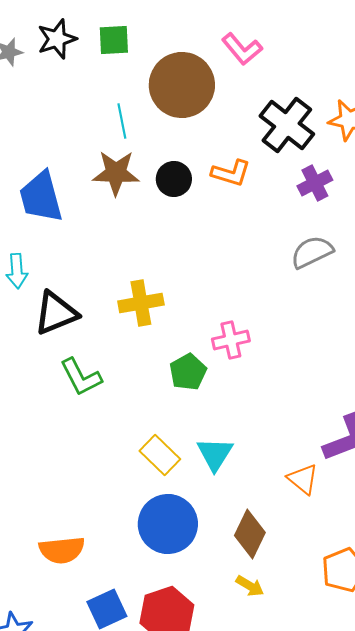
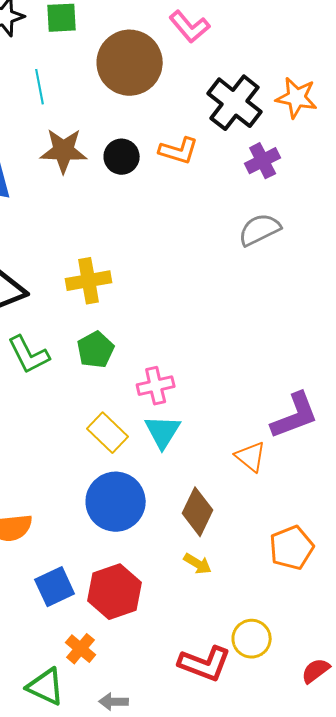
cyan line: (122, 121) -> (40, 87), moved
pink cross: (231, 340) -> (156, 386), moved
green pentagon: (188, 372) -> (96, 350), moved

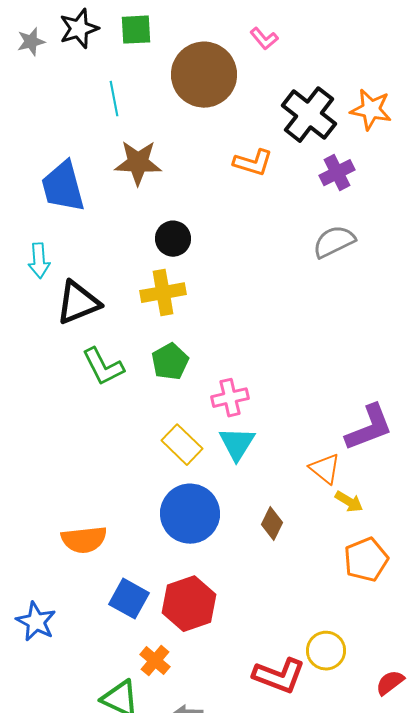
pink L-shape: (190, 27) -> (264, 39), size x0.7
black circle: (122, 157) -> (173, 239), moved
brown diamond: (198, 512) -> (272, 524), size x0.7
yellow arrow: (198, 564) -> (349, 502), moved
blue square: (55, 587) -> (129, 599), turned -36

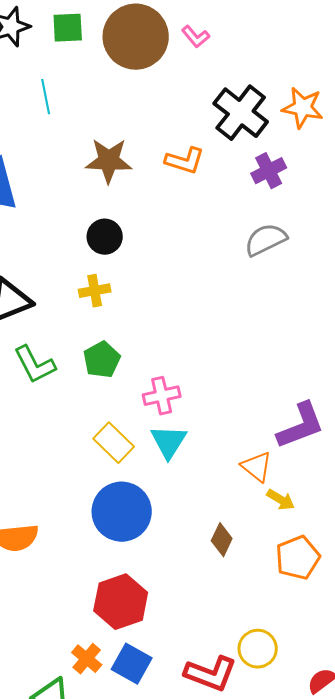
brown circle: (204, 75) -> (136, 37), moved
brown star: (138, 163) -> (109, 161), moved
yellow cross: (163, 293) -> (95, 291), size x0.7
brown diamond: (272, 524) -> (222, 540), moved
blue square: (129, 599) -> (132, 664), moved

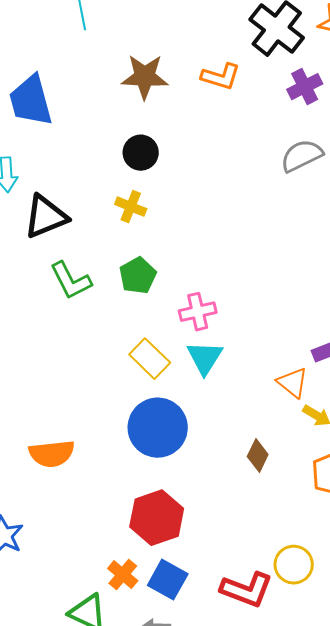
yellow cross: (95, 291) -> (131, 207), turned 32

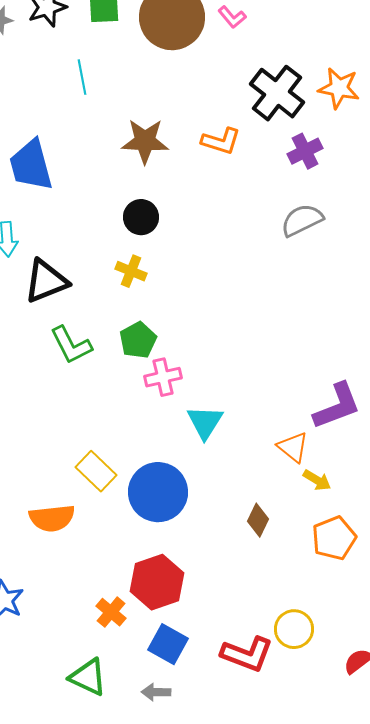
pink cross: (198, 312) -> (163, 377), moved
yellow rectangle: (150, 359) -> (96, 471), moved
orange cross: (123, 575) -> (111, 612), moved

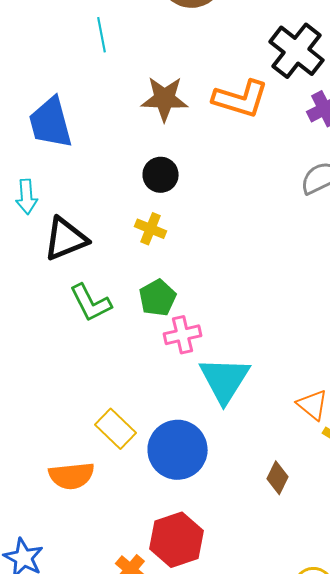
orange L-shape: (221, 141) -> (241, 99), size x1.4
cyan triangle: (205, 422) -> (225, 380), size x1.4

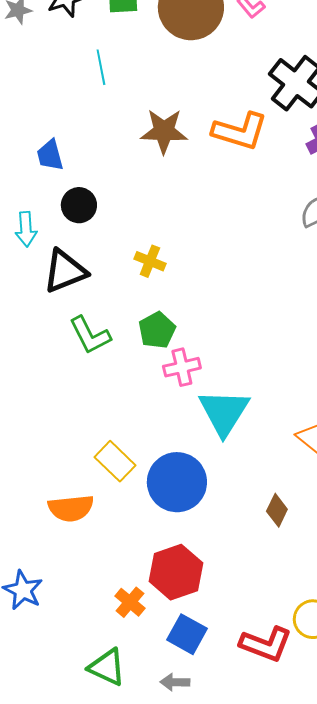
blue trapezoid: (51, 123) -> (50, 155), size x0.6
black circle: (161, 175) -> (79, 205), moved

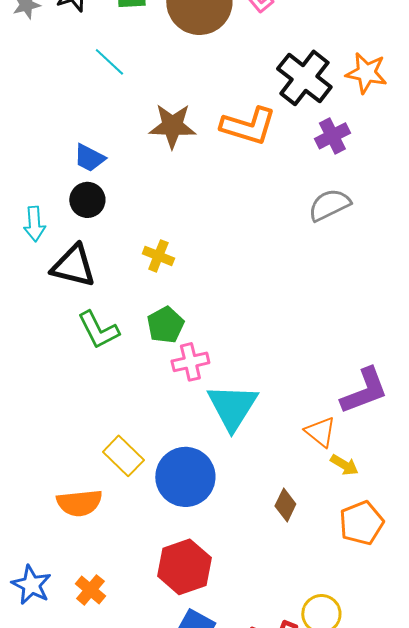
cyan line: (101, 67) -> (109, 62), turned -36
blue trapezoid: (50, 155) -> (89, 158), moved, turned -48
black triangle: (65, 271) -> (73, 266), turned 36
orange cross: (130, 602) -> (90, 590), moved

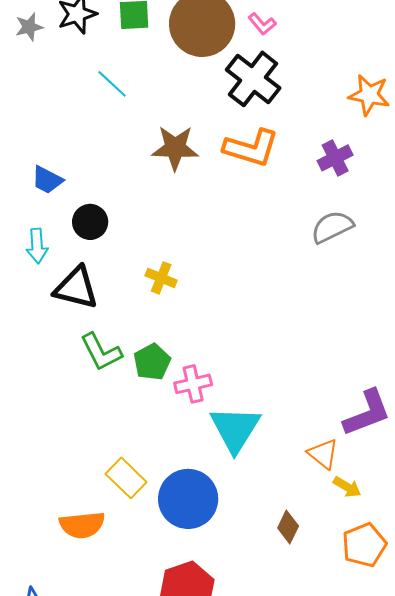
black cross: (304, 78) -> (253, 79), moved
blue trapezoid: (89, 158) -> (47, 180), moved
green pentagon: (165, 325) -> (152, 362), moved

